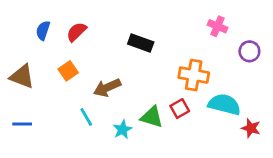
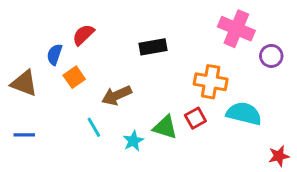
pink cross: (217, 26) -> (236, 29), size x1.6
blue semicircle: (43, 30) -> (54, 54), moved
black rectangle: (141, 43) -> (153, 47), turned -30
red star: (251, 128) -> (279, 156), moved, turned -30

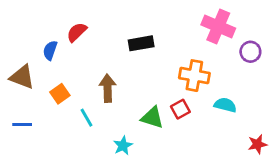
orange square: (74, 77) -> (60, 94), moved
brown arrow: (117, 95) -> (108, 88), turned 112
cyan semicircle: (244, 114) -> (225, 105), size x0.7
cyan star: (133, 141) -> (123, 146), moved

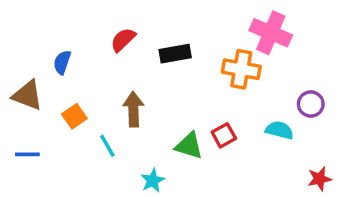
red semicircle: (77, 32) -> (123, 40), moved
purple circle: (250, 52) -> (311, 104), moved
orange cross: (194, 76) -> (241, 69), moved

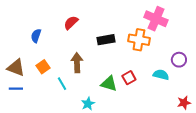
black rectangle: (175, 54) -> (106, 40), moved
brown triangle: (27, 95) -> (16, 68), moved

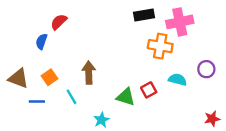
pink cross: (156, 19) -> (180, 22), turned -35
red semicircle: (71, 23) -> (59, 22), moved
black rectangle: (106, 40) -> (144, 15), moved
cyan semicircle: (161, 75) -> (178, 80), moved
blue line: (16, 89) -> (37, 101), moved

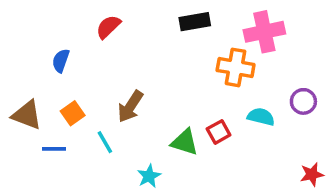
black rectangle: (144, 15) -> (195, 22), moved
red semicircle: (59, 22) -> (108, 27), moved
brown arrow: (89, 73) -> (130, 106), turned -145

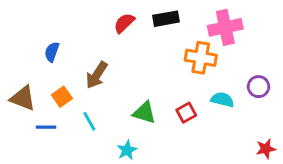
red semicircle: (108, 27) -> (124, 23), moved
brown arrow: (130, 106) -> (97, 75), moved
green triangle: (185, 142) -> (144, 113), moved

